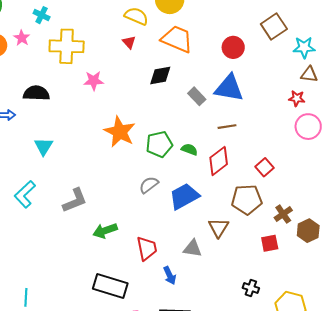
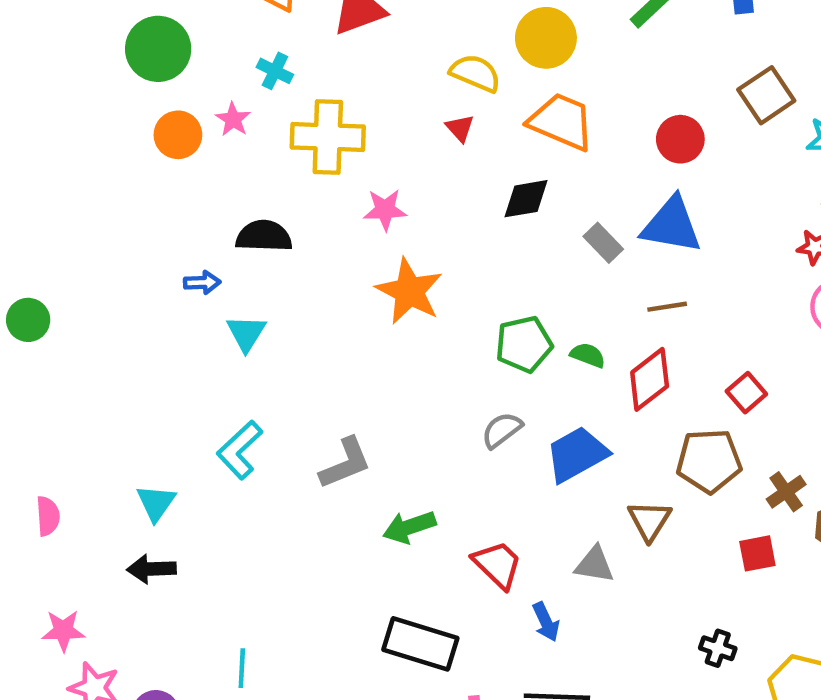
orange star: (120, 132) -> (409, 291), moved
cyan triangle: (44, 146) -> (246, 333), moved
red trapezoid: (147, 248) -> (497, 564), turned -35

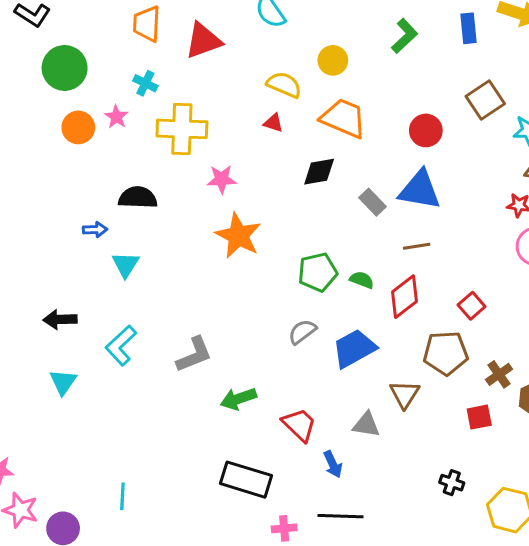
yellow circle: (546, 38) -> (333, 60), size x0.7
red triangle: (460, 128) -> (273, 123), turned -30
black arrow: (151, 569) -> (60, 319), moved

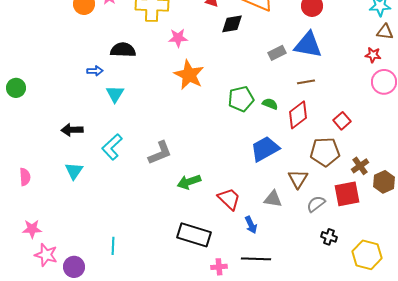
black diamond: (319, 172) -> (232, 24), moved
gray rectangle: (372, 202) -> (277, 53), turned -72
gray semicircle: (302, 332) -> (316, 204), moved
red square: (479, 417) -> (347, 194), size x1.5

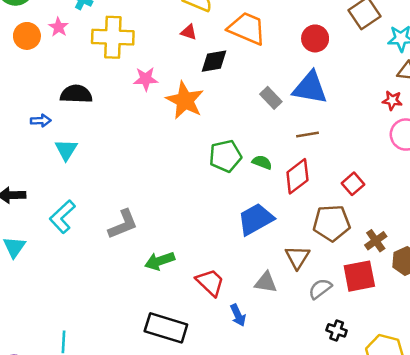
gray rectangle: (277, 53) -> (271, 98), turned 72
orange star: (189, 75) -> (185, 100), moved

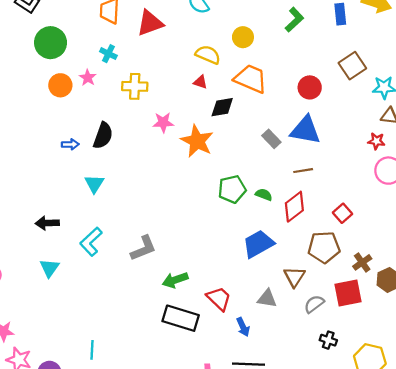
yellow cross: (113, 37) -> (135, 86), size x0.7
black semicircle: (76, 94) -> (103, 136), turned 108
blue arrow: (41, 121) -> (70, 144), moved
black rectangle: (166, 328) -> (181, 318), moved

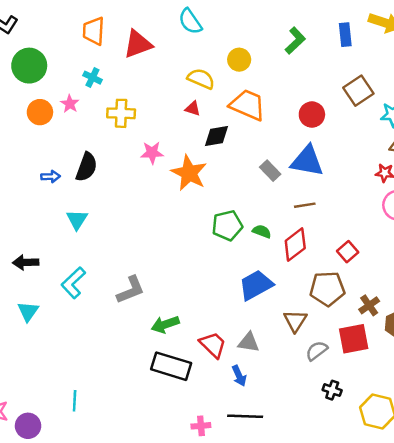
gray triangle: (267, 299) -> (249, 342), moved

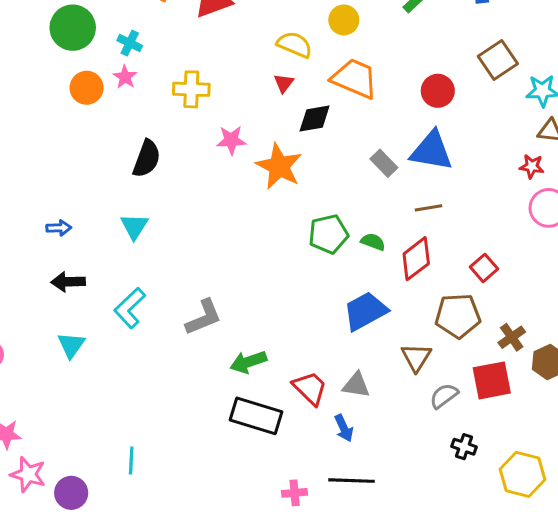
cyan cross: (92, 78) -> (130, 43), moved
red triangle: (193, 109) -> (284, 83), turned 49
blue arrow: (51, 177) -> (59, 228), moved

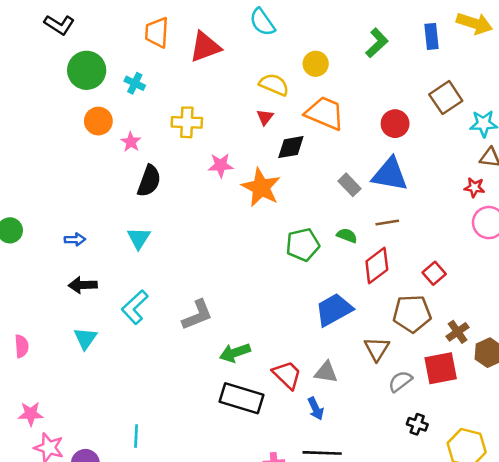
pink star: (125, 77) -> (131, 142), moved
green semicircle: (373, 242) -> (347, 236), moved

